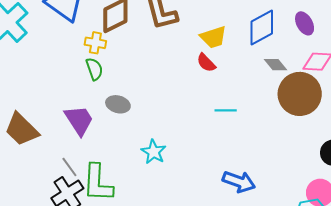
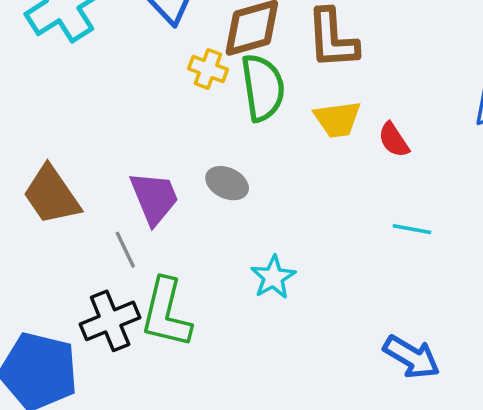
yellow trapezoid: (213, 37) -> (337, 119), moved
green semicircle: (94, 69) -> (263, 88), moved, size x1.6
gray line: (69, 167) -> (125, 250), moved

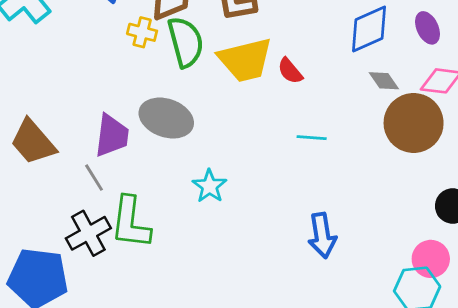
yellow trapezoid: (337, 119) -> (245, 60), size x1.5
gray ellipse: (227, 183) -> (166, 118), size x1.6
purple trapezoid: (154, 198) -> (112, 136), turned 36
blue arrow: (412, 357) -> (322, 235), turned 57

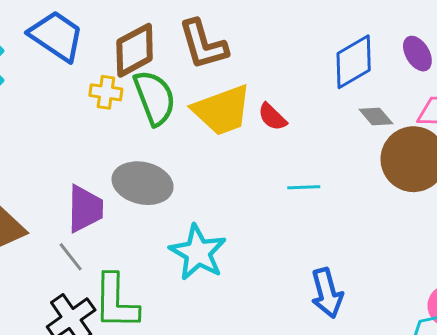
cyan star: (210, 186) -> (198, 252), size x1.5

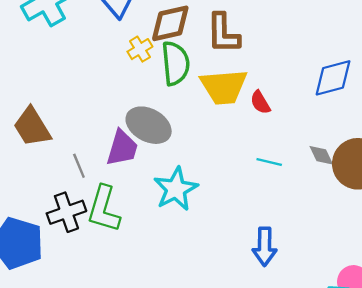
yellow cross: (106, 92) -> (140, 49), turned 35
gray diamond: (376, 117) -> (321, 155), moved
purple trapezoid: (85, 209) -> (122, 148), moved

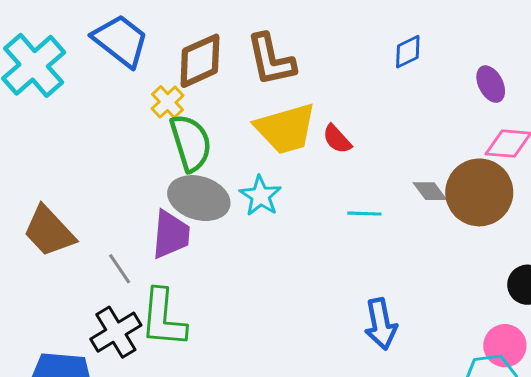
green semicircle: (176, 63) -> (191, 143), moved
blue diamond: (333, 78) -> (408, 52), moved, size x0.6
cyan star: (176, 189) -> (260, 196), moved, size x0.7

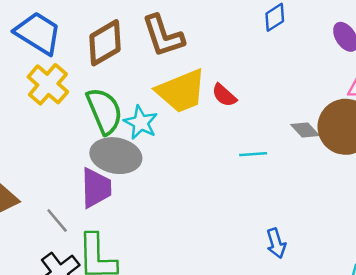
yellow cross: (168, 102) -> (48, 84), moved, size x1.5
cyan star: (260, 196) -> (141, 123), moved
blue arrow: (381, 324) -> (276, 243), size x0.7

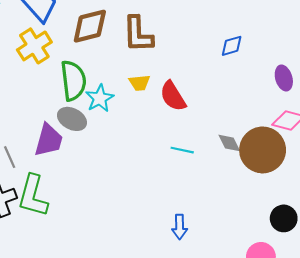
yellow trapezoid: (181, 91) -> (139, 83), size x0.5
red semicircle: (224, 95) -> (173, 96), size x1.4
gray ellipse: (116, 156) -> (72, 119), size x0.7

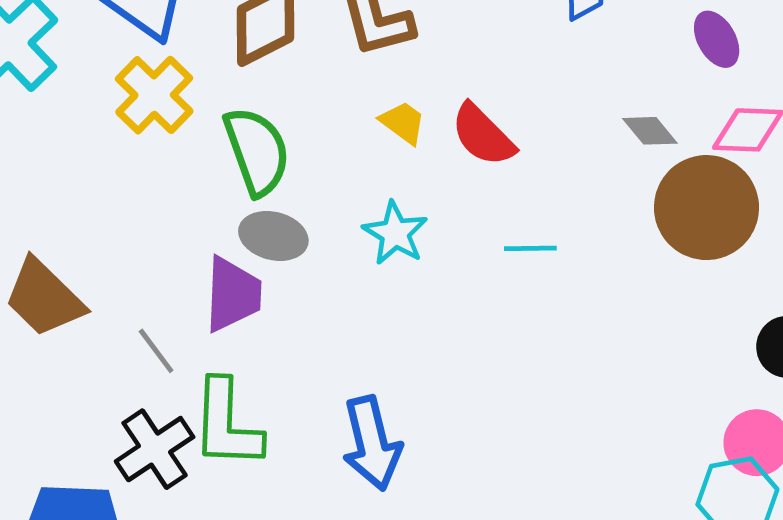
yellow trapezoid: (139, 83) -> (403, 122), turned -125
cyan star: (100, 98) -> (395, 233), moved
gray diamond: (229, 143) -> (650, 131), moved
blue arrow: (180, 227) -> (372, 443), moved, size x1.6

